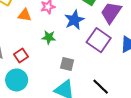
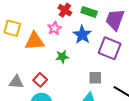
orange triangle: (25, 15) -> (35, 41), size x1.5
gray square: (67, 64) -> (95, 78), moved

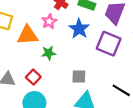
green star: (62, 57) -> (49, 53), moved
gray square: (95, 78) -> (79, 76), moved

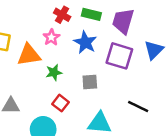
gray square: (79, 76) -> (90, 82), moved
red square: (33, 77) -> (61, 103), moved

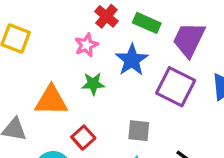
orange triangle: (29, 55) -> (51, 101), moved
green star: (54, 72) -> (93, 84), moved
gray square: (90, 82) -> (139, 131), moved

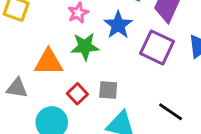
green star: (93, 84) -> (85, 46), size x1.4
gray square: (139, 131) -> (108, 90), moved

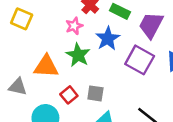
green star: (85, 46) -> (78, 55), turned 30

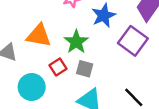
green star: (78, 55) -> (76, 42), moved

